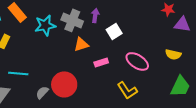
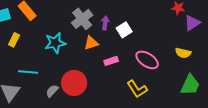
purple arrow: (95, 15) -> (105, 23), moved
gray cross: (72, 20) -> (82, 19), turned 30
purple triangle: (182, 24) -> (192, 23), turned -42
cyan star: (45, 25) -> (55, 43), moved

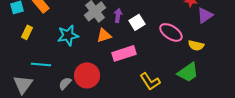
pink ellipse: (147, 60) -> (171, 32), moved
pink rectangle: (111, 61) -> (124, 53), size x1.6
green trapezoid: (190, 85) -> (188, 72), moved, turned 30

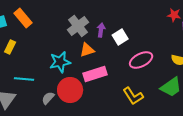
pink ellipse: (171, 32) -> (141, 60), moved, turned -60
cyan star: (68, 35) -> (60, 62), moved
pink rectangle: (124, 53) -> (95, 74), moved

